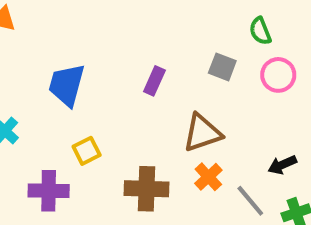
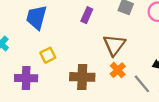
brown triangle: (202, 133) -> (114, 45), turned -35

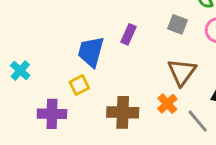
blue trapezoid: (36, 17) -> (91, 52), moved
brown triangle: (114, 45) -> (182, 72), moved

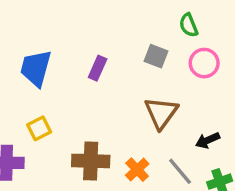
blue trapezoid: (91, 52) -> (36, 68), moved
orange cross: (167, 104) -> (137, 170), moved

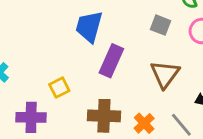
blue trapezoid: (36, 68) -> (89, 27), moved
purple rectangle: (98, 68) -> (111, 61), moved, size x1.5

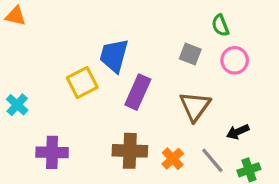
yellow square: (59, 88) -> (82, 83), moved, size x1.4

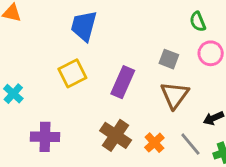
gray square: (190, 54) -> (169, 59), moved
blue trapezoid: (114, 56) -> (84, 26), moved
brown cross: (130, 151) -> (116, 135), turned 32

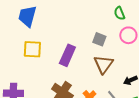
blue trapezoid: (84, 26) -> (27, 16), moved
yellow square: (72, 73) -> (32, 49), turned 30

